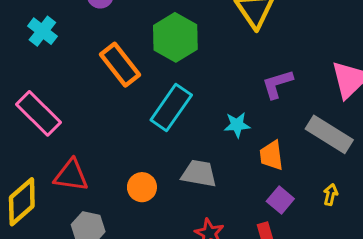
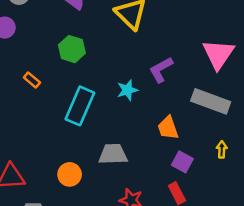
green hexagon: (175, 37) -> (72, 49), size x0.7
orange rectangle: (120, 65) -> (32, 80), size x0.5
cyan star: (237, 125) -> (127, 90), moved

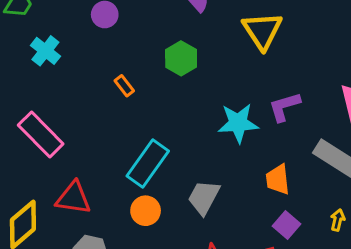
cyan star: (127, 90) -> (238, 123), size x1.5
cyan rectangle: (80, 106) -> (148, 163), moved
gray trapezoid: (113, 154) -> (204, 197), turned -72

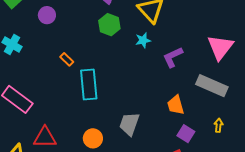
green hexagon: (181, 58) -> (109, 25), moved
cyan star: (238, 123) -> (143, 40), moved, size x0.6
cyan rectangle: (148, 163) -> (89, 85), moved, turned -32

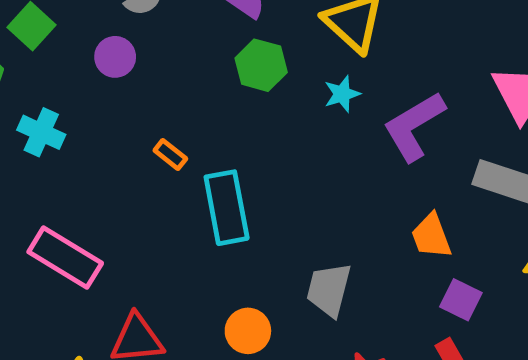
purple L-shape: (173, 57) -> (414, 126), size x1.4

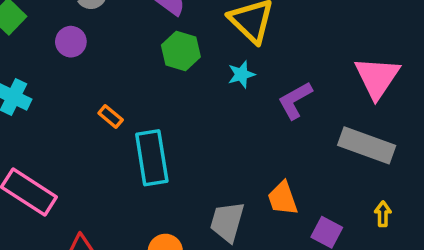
purple L-shape: (414, 126) -> (295, 100), size x0.7
orange trapezoid: (431, 236) -> (283, 198), moved

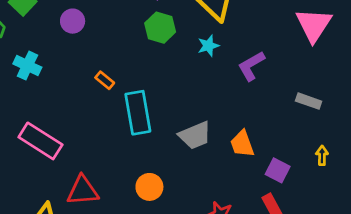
pink triangle: (377, 77) -> (314, 25), moved
gray rectangle: (367, 145) -> (309, 101), size x0.6
gray trapezoid: (227, 222) -> (195, 135), moved, turned -128

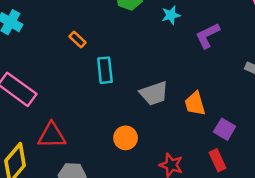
cyan rectangle: (138, 113) -> (105, 70), size x0.7
orange circle: (149, 187) -> (126, 138), moved

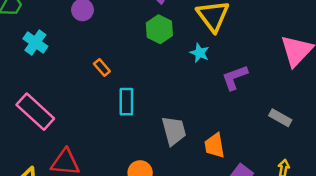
cyan star: (171, 15) -> (200, 53), turned 30
gray trapezoid: (154, 93) -> (174, 131), turned -92

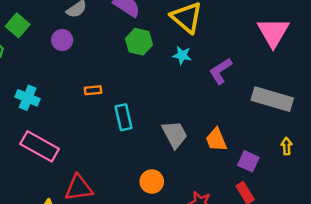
cyan cross: (35, 42) -> (28, 98), moved
orange rectangle: (102, 68) -> (93, 90), turned -42
gray rectangle: (280, 118) -> (272, 99), size x1.8

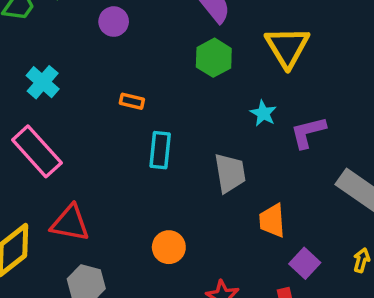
cyan star: (182, 55) -> (263, 113), moved
gray trapezoid: (175, 134) -> (230, 173), moved

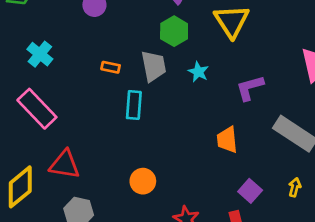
cyan star: (263, 113) -> (198, 72), moved
gray trapezoid: (230, 173) -> (154, 66), moved
orange trapezoid: (272, 221) -> (227, 140), moved

